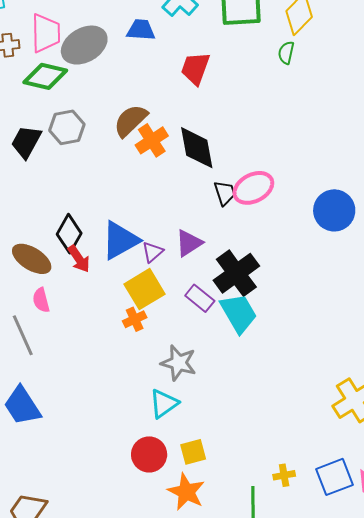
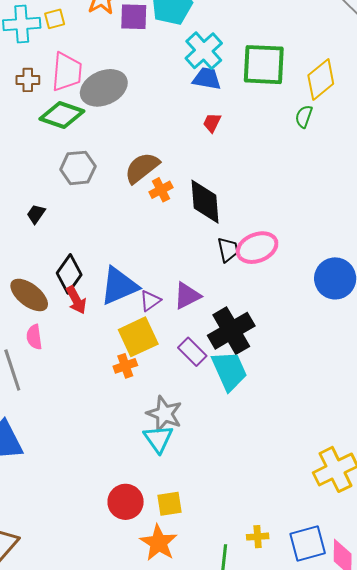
blue trapezoid: (141, 30) -> (207, 79), moved
red trapezoid: (195, 68) -> (212, 123), size x0.6
orange cross: (152, 140) -> (161, 190), size x0.7
black trapezoid: (26, 142) -> (36, 214), moved, size x0.6
cyan triangle: (164, 404) -> (158, 439), moved, turned -36

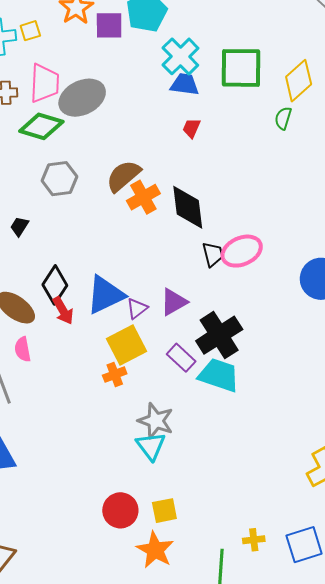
orange cross: (161, 190) -> (143, 197), size x1.4
cyan trapezoid: (229, 371) -> (219, 375), turned -45

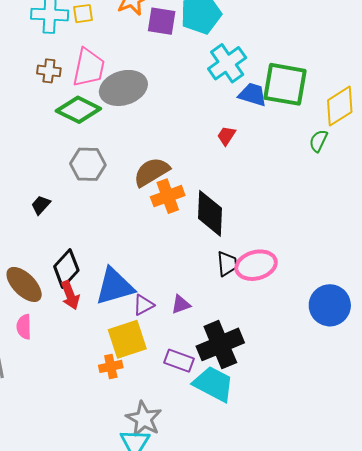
blue trapezoid: (185, 84) -> (253, 95), moved
purple triangle: (174, 302) -> (181, 304), size x0.7
purple rectangle: (181, 358) -> (179, 361), turned -32

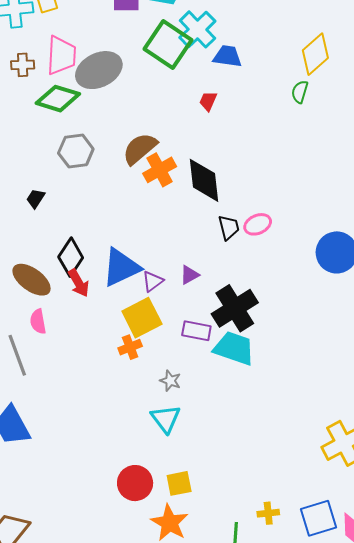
green square: (285, 84) -> (168, 45), moved, turned 33
pink ellipse: (256, 265) -> (258, 224), size x0.7
gray star: (144, 419) -> (170, 381), moved, size x0.6

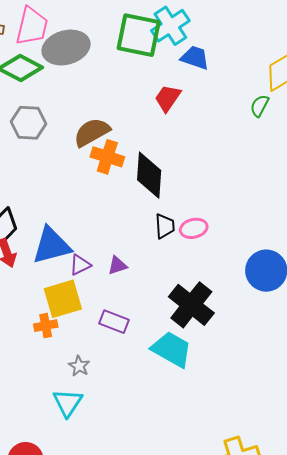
green square: (168, 45) -> (139, 35), turned -33
red trapezoid: (208, 101) -> (168, 98), size x1.4
orange cross: (160, 170) -> (107, 157), turned 36
black cross: (235, 308) -> (191, 305), moved, turned -30
cyan trapezoid: (234, 348) -> (172, 349), moved

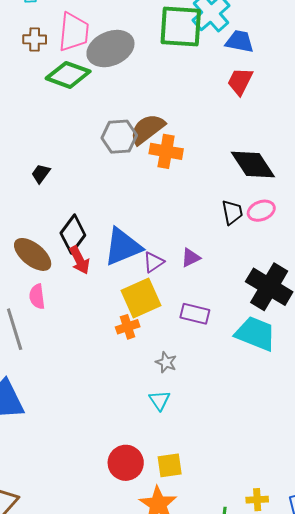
red trapezoid: (168, 98) -> (240, 81), moved
gray hexagon: (28, 123) -> (119, 137), moved
black diamond: (149, 175) -> (253, 165), moved, turned -30
cyan triangle: (68, 403) -> (160, 400), size x0.7

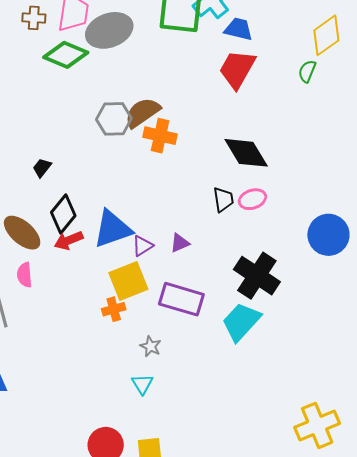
red trapezoid: (240, 81) -> (237, 69), size x1.4
black trapezoid: (41, 174) -> (42, 168), moved
red arrow: (80, 260) -> (69, 240), turned 92
purple rectangle: (195, 314) -> (181, 299), size x1.5
cyan trapezoid: (256, 334) -> (241, 322), turned -72

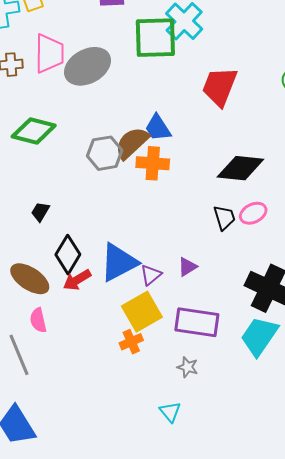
blue trapezoid: (239, 29) -> (158, 128), moved, turned -128
green diamond: (66, 55) -> (34, 131), moved
black diamond: (246, 153) -> (240, 168), turned -45
gray star: (151, 346) -> (188, 367), moved

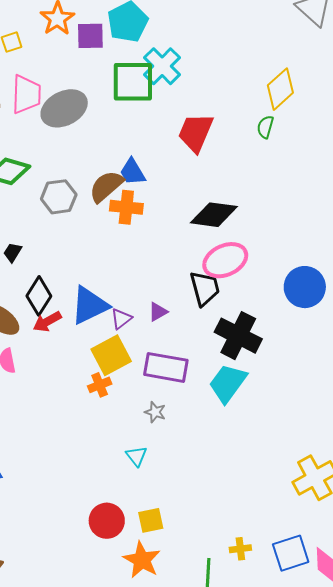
gray hexagon: (105, 153) -> (59, 197), moved
pink ellipse: (253, 213) -> (225, 260), size x1.6
black trapezoid: (224, 218) -> (205, 288), moved, size x1.4

